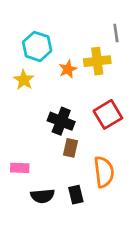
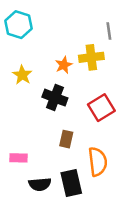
cyan hexagon: (37, 46) -> (18, 25), moved
black cross: (61, 121) -> (55, 98), moved
black rectangle: (76, 195) -> (71, 183), size x1.5

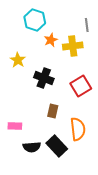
cyan hexagon: (18, 25) -> (35, 20), moved
orange star: (64, 65) -> (51, 40), moved
black rectangle: (71, 183) -> (57, 146), turned -30

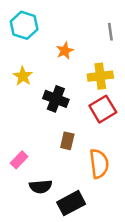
cyan hexagon: (35, 20) -> (24, 25), moved
yellow cross: (73, 46) -> (100, 76), moved
pink rectangle: (15, 126) -> (19, 160), turned -48
black rectangle: (57, 146) -> (71, 203), moved, turned -75

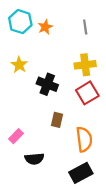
gray line: (110, 32) -> (85, 27), moved
orange star: (65, 51) -> (45, 27), moved
black rectangle: (71, 203) -> (81, 173), moved

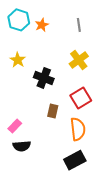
yellow cross: (85, 65) -> (79, 60), turned -30
red square: (87, 93) -> (81, 98), moved
black semicircle: (34, 159) -> (22, 146), moved

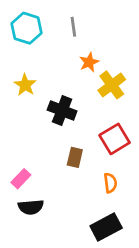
orange star: (42, 25) -> (89, 62), moved
gray line: (79, 25) -> (73, 27), moved
orange semicircle: (78, 129) -> (110, 183), size x0.6

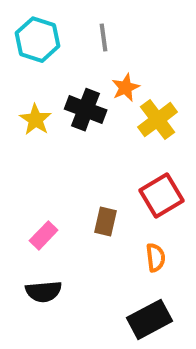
black cross: (62, 111) -> (86, 110), moved
pink rectangle: (21, 179) -> (44, 235), moved

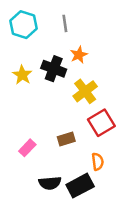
yellow cross: (158, 120) -> (85, 91), moved
brown rectangle: (106, 221) -> (66, 139), turned 60
black semicircle: (44, 291) -> (50, 183), moved
black rectangle: (150, 319) -> (80, 186), moved

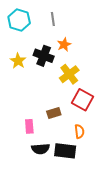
red square: (101, 123) -> (82, 100), turned -30
pink rectangle: (27, 148) -> (29, 126), moved, turned -48
black rectangle: (80, 186) -> (65, 151), turned 35

